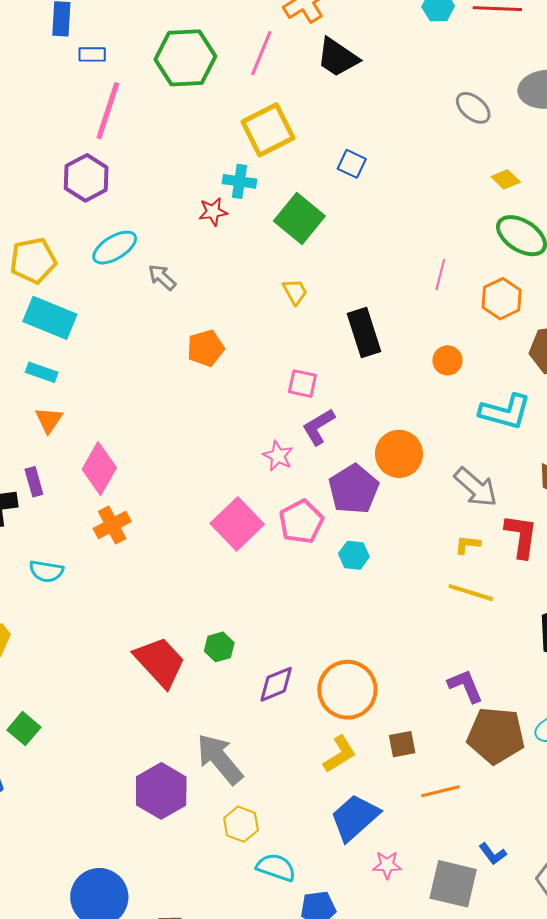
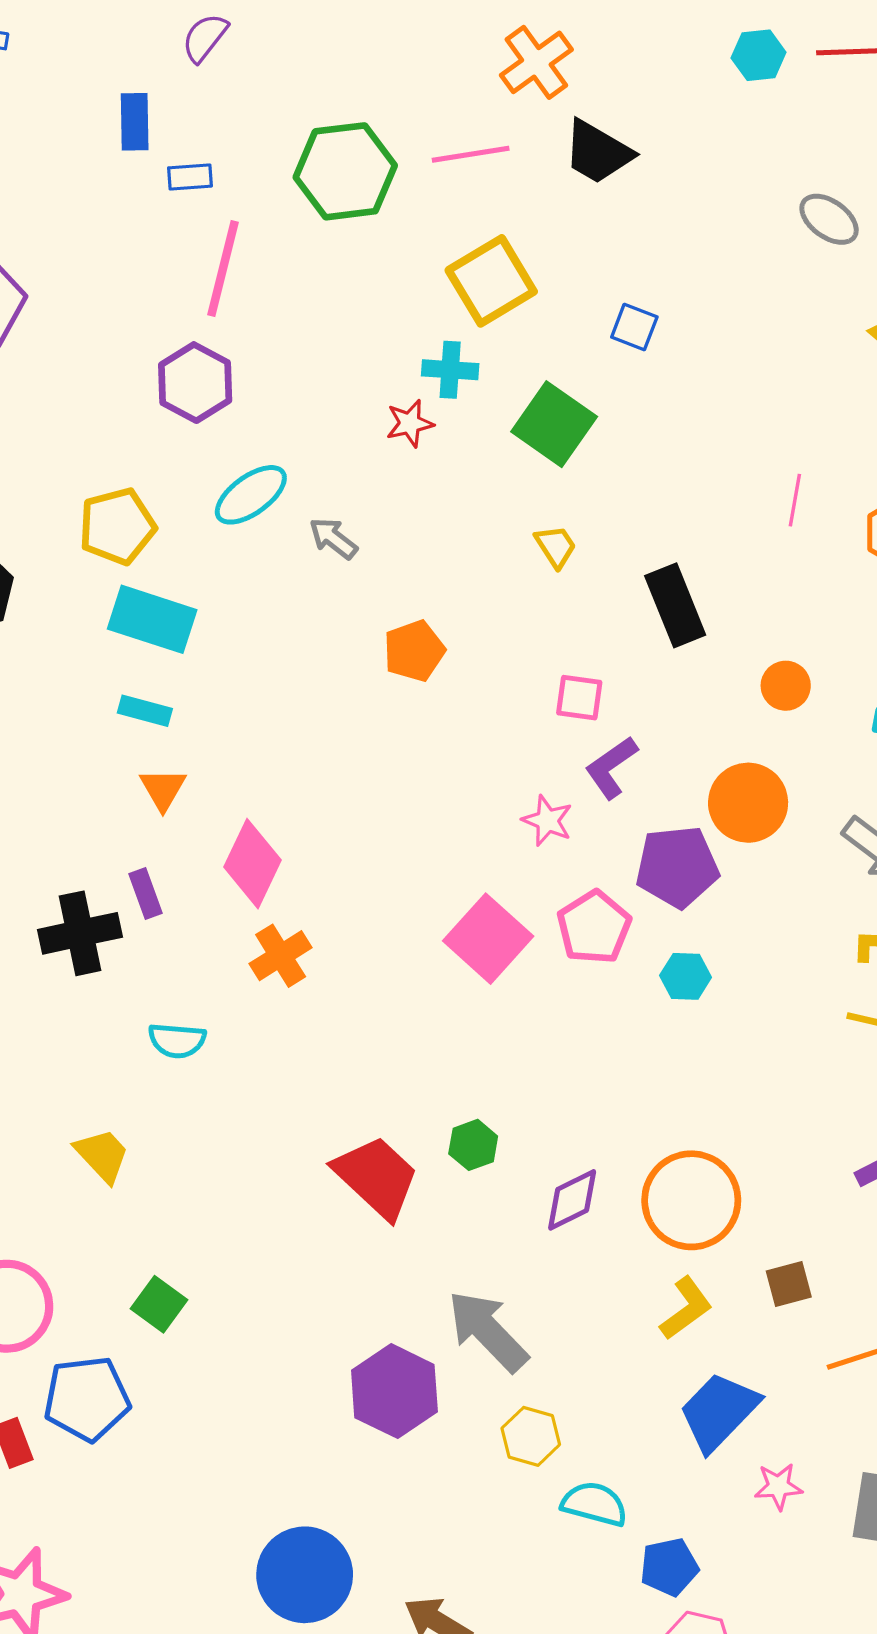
pink line: (261, 53) -> (471, 154), turned 63
orange circle: (447, 360) -> (786, 686), moved
purple pentagon: (354, 489) -> (677, 867), turned 30

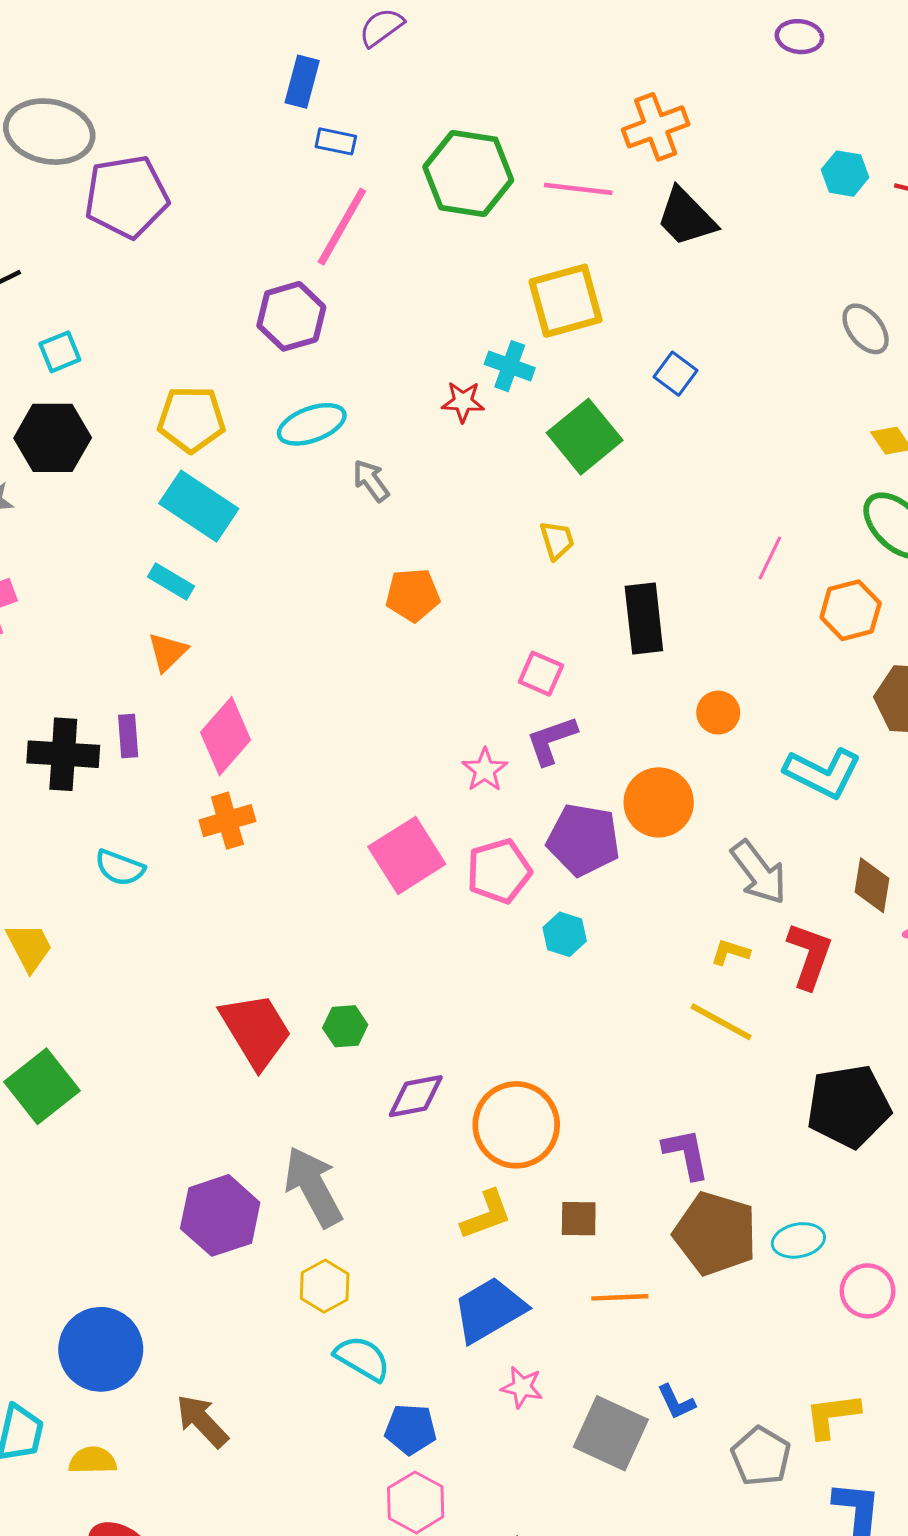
green square: (159, 1304) -> (42, 1086), size x1.5

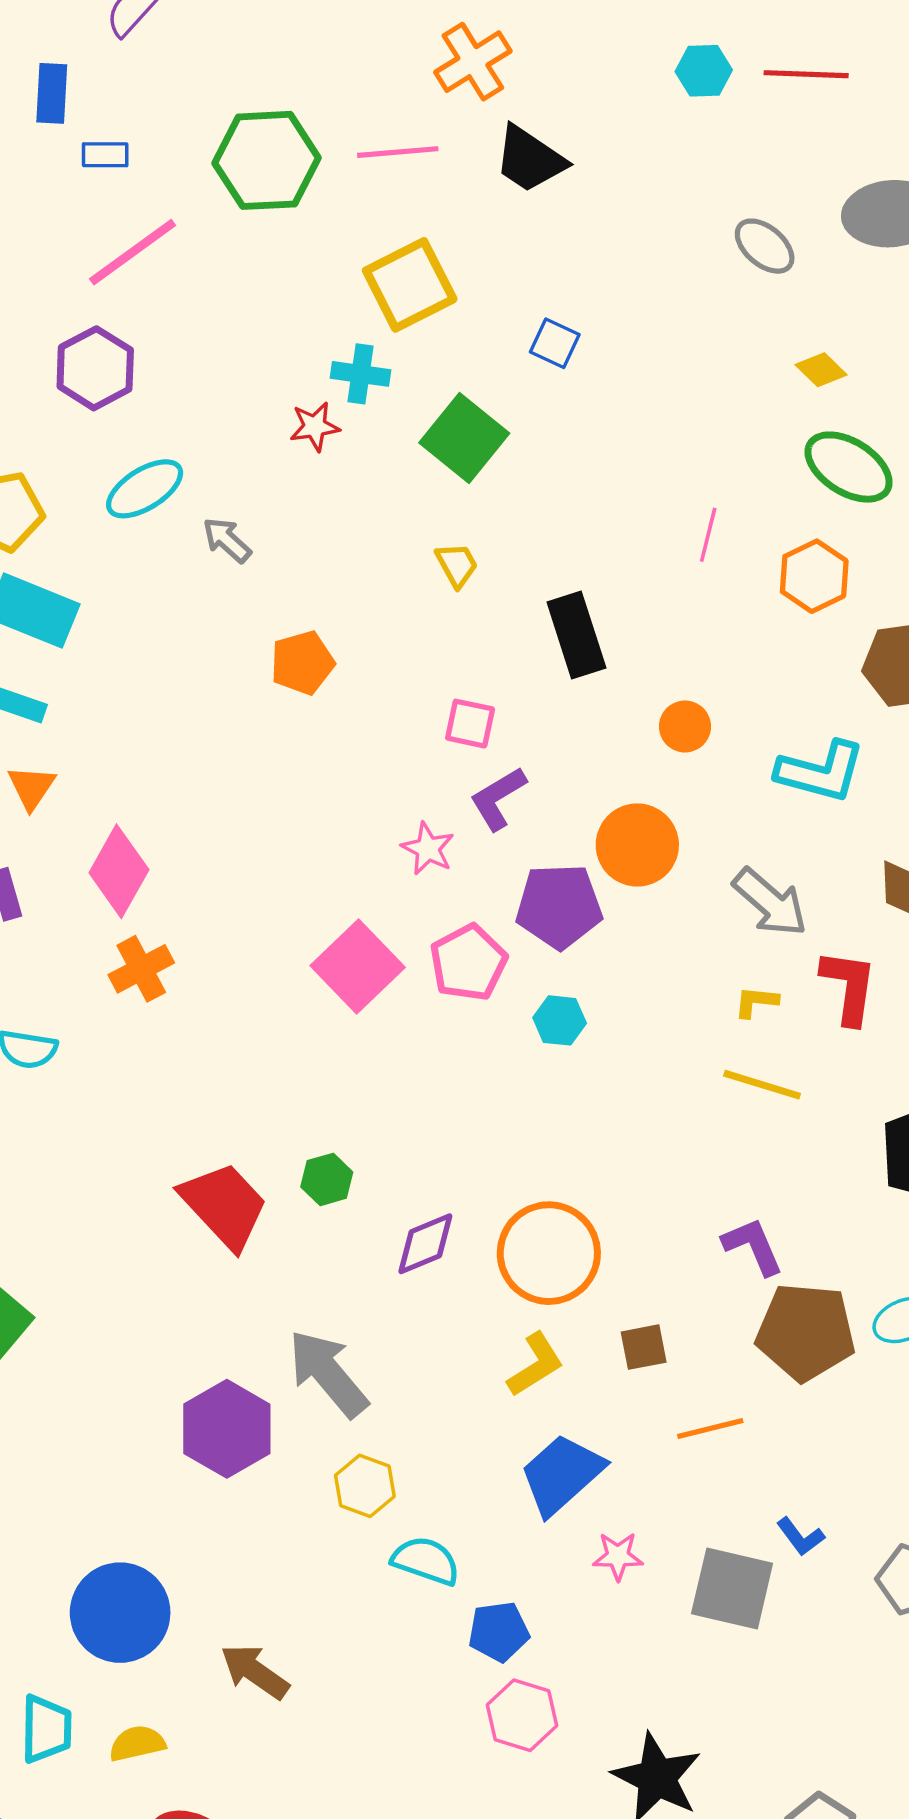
pink line: (342, 227) -> (133, 252), turned 36

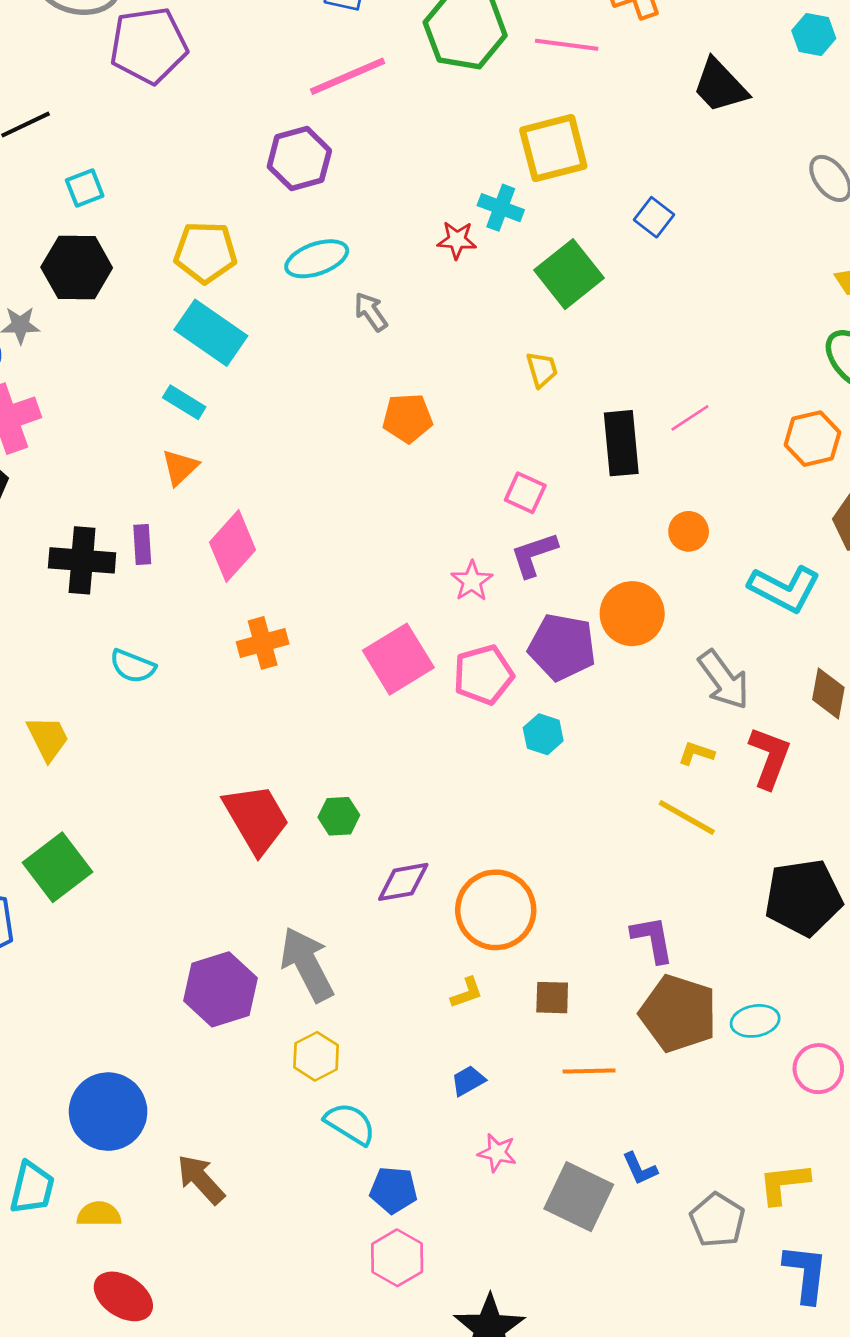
black trapezoid: (530, 159) -> (720, 86), moved
pink line: (708, 535) -> (690, 418), moved, turned 30
orange cross: (141, 969) -> (263, 643), moved
yellow L-shape: (535, 1365) -> (467, 993), size x0.7
blue trapezoid: (562, 1474) -> (468, 1081), size x0.5

